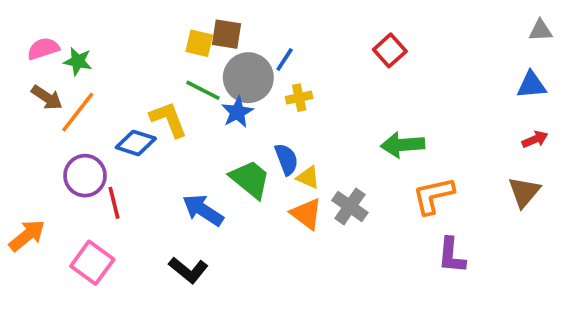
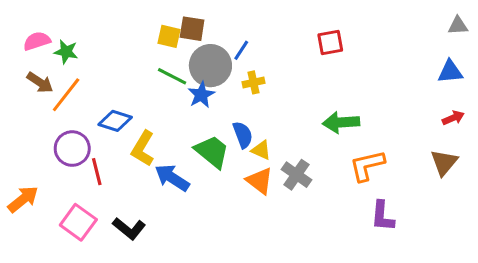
red square: (390, 50) -> (330, 43), turned 32
yellow L-shape: (168, 119) -> (143, 149), moved, turned -128
black L-shape: (188, 270) -> (129, 228), moved

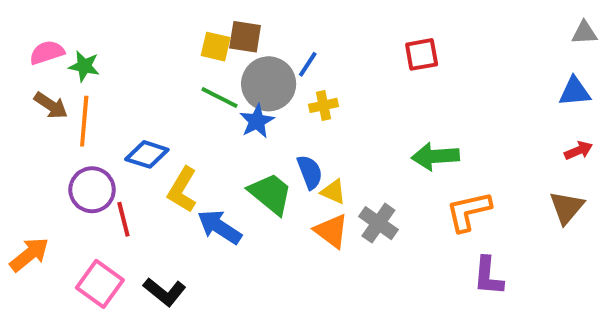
orange line: (66, 95) -> (84, 121), turned -33

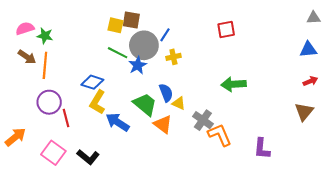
blue diamond: (147, 154) -> (92, 82), moved
orange L-shape: (469, 211) -> (220, 135), moved, turned 80
orange triangle: (331, 231) -> (163, 124), moved

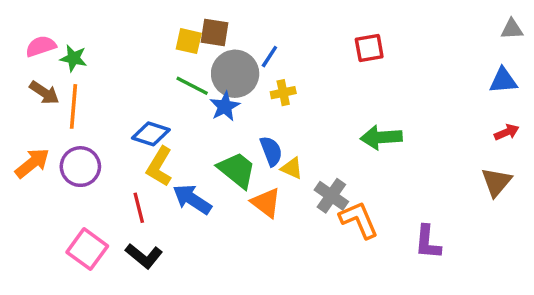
red line: (66, 118) -> (139, 208), moved
orange arrow: (15, 137) -> (32, 163), moved

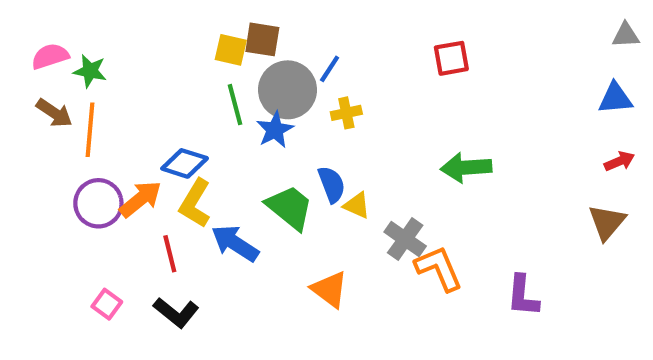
green line: (192, 86) -> (235, 105), turned 48
orange arrow: (32, 163) -> (140, 199), moved
orange triangle: (266, 203) -> (330, 289), moved
pink square: (87, 249) -> (107, 304), size x0.6

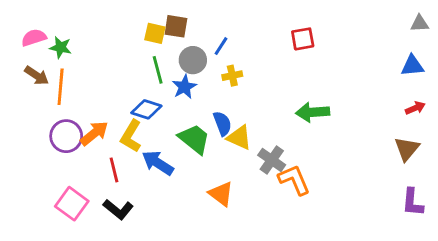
gray circle: (287, 90) -> (193, 60), size x0.7
blue diamond: (185, 163) -> (146, 109), moved
yellow triangle: (357, 205) -> (239, 138), size x1.4
purple L-shape: (523, 296) -> (412, 202), moved
pink square: (107, 304) -> (72, 204), size x1.6

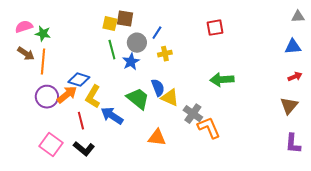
blue diamond: (146, 109) -> (79, 80), moved
orange triangle: (221, 194) -> (157, 138), turned -30

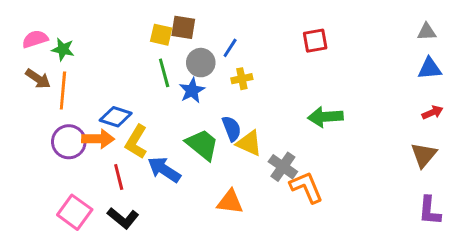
gray triangle: (298, 17) -> (427, 32), moved
orange arrow: (67, 95) -> (98, 139), turned 40

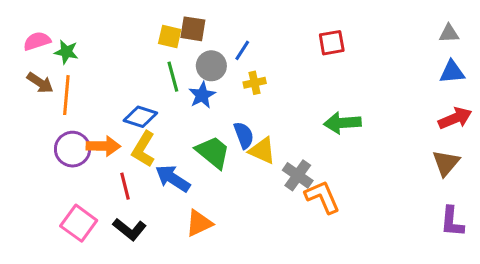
red arrow: (432, 112) -> (455, 118), size x1.5
blue diamond: (116, 117) -> (140, 117), moved
orange triangle: (230, 202) -> (199, 223), moved, turned -32

